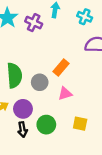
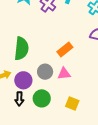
gray circle: (40, 82) -> (45, 72), moved

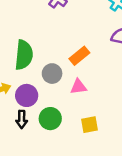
gray circle: (45, 72) -> (52, 74), moved
yellow square: (72, 103) -> (89, 125), turned -32

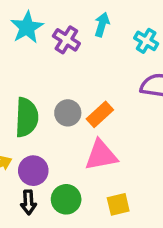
gray circle: (52, 74) -> (68, 113), moved
pink triangle: (78, 87) -> (101, 155), size x1.5

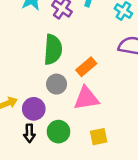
gray circle: (68, 113) -> (57, 84), moved
green semicircle: (27, 117) -> (53, 49), moved

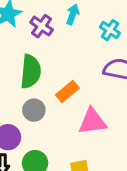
pink triangle: (86, 98) -> (92, 121), moved

